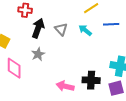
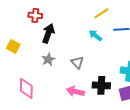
gray triangle: (61, 29) -> (77, 62), moved
pink diamond: (14, 68) -> (26, 88), moved

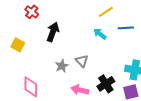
red cross: (35, 15) -> (32, 12), moved, turned 32
gray star: (48, 59) -> (62, 66), moved
black cross: (101, 85) -> (106, 84), turned -36

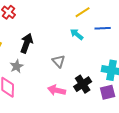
black arrow: (53, 32) -> (27, 43), moved
gray star: (62, 66) -> (17, 66), moved

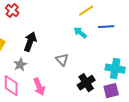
pink arrow: (57, 90) -> (39, 87), moved, turned -126

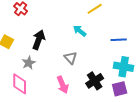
blue line: (106, 27) -> (119, 40), moved
cyan arrow: (80, 33) -> (80, 31), moved
pink arrow: (39, 87) -> (63, 85), moved

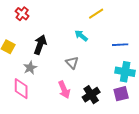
black cross: (95, 81) -> (91, 95), moved

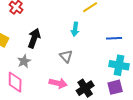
cyan arrow: (81, 36) -> (75, 29), turned -120
pink arrow: (64, 90) -> (58, 83), turned -54

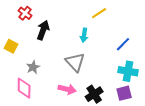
black arrow: (34, 38) -> (43, 30), moved
blue line: (114, 38) -> (123, 44), turned -42
gray triangle: (66, 56) -> (75, 62), size x1.5

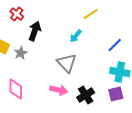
cyan arrow: (84, 35) -> (76, 36), turned 32
gray star: (33, 67) -> (21, 53), moved

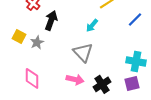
blue line: (115, 45) -> (135, 19), moved

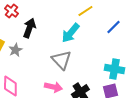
cyan arrow: (92, 25) -> (70, 33), size x1.5

